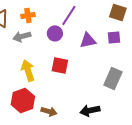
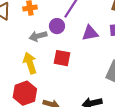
gray arrow: (22, 36) -> (38, 36), moved

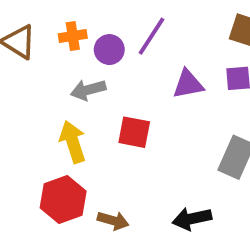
purple circle: (57, 26) -> (109, 50), moved

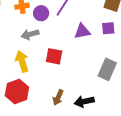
brown arrow: (113, 221) -> (58, 97), moved, turned 98

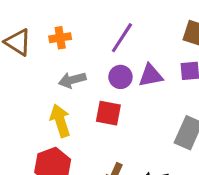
purple circle: (41, 13) -> (120, 77), moved

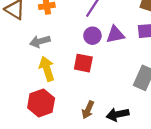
gray arrow: (72, 80) -> (40, 41), moved

